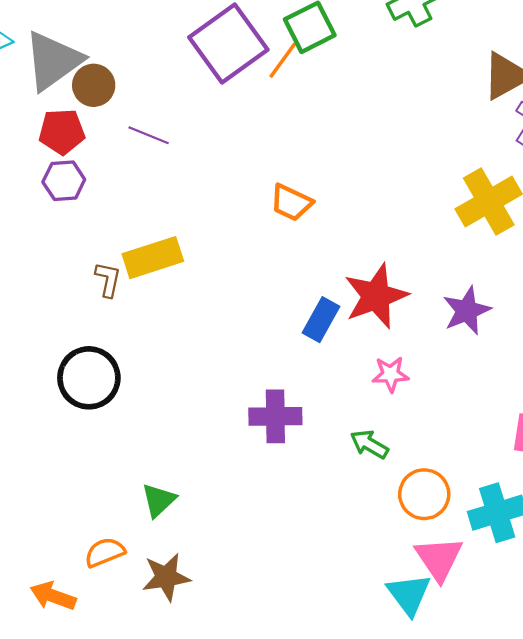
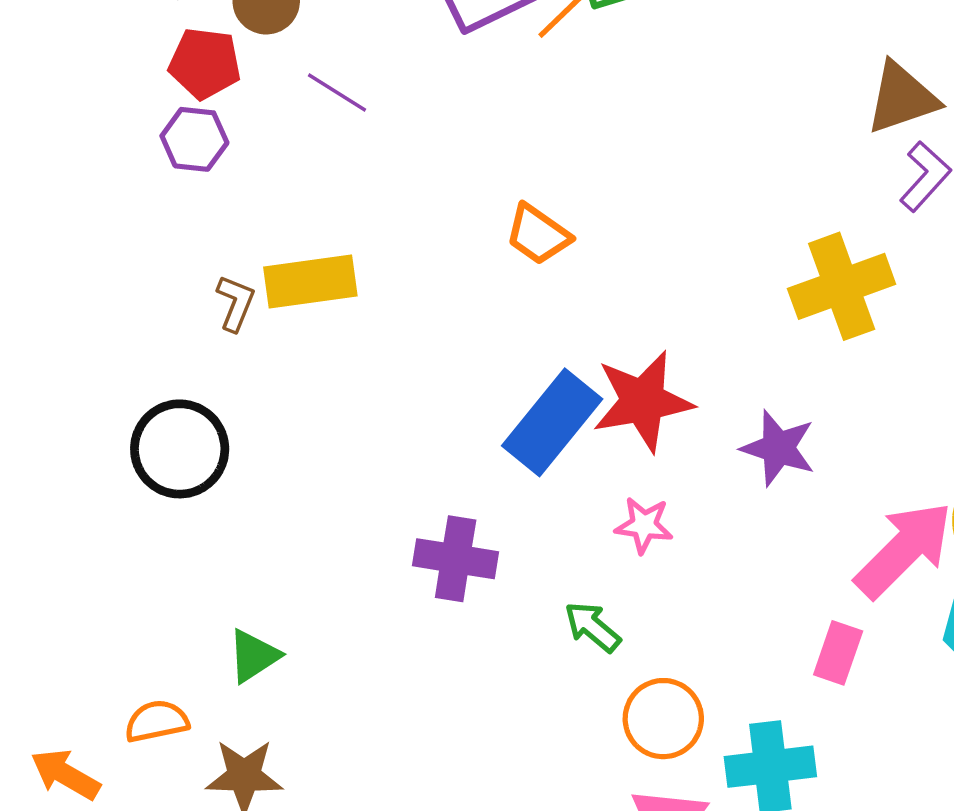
purple star: (467, 311) -> (778, 448), turned 30
blue rectangle: (321, 320) -> (552, 422), size x1.5

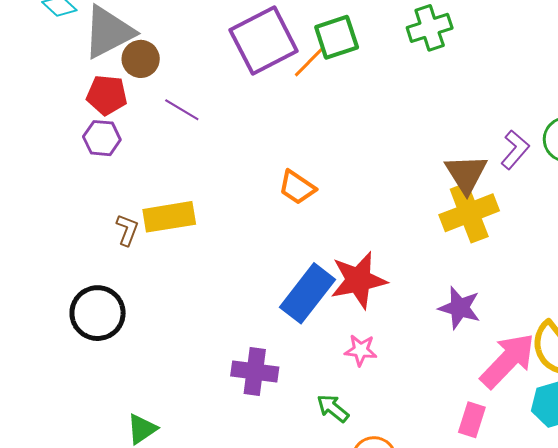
brown triangle: (902, 98) -> (466, 174), moved, turned -42
purple star: (778, 448) -> (460, 308), moved

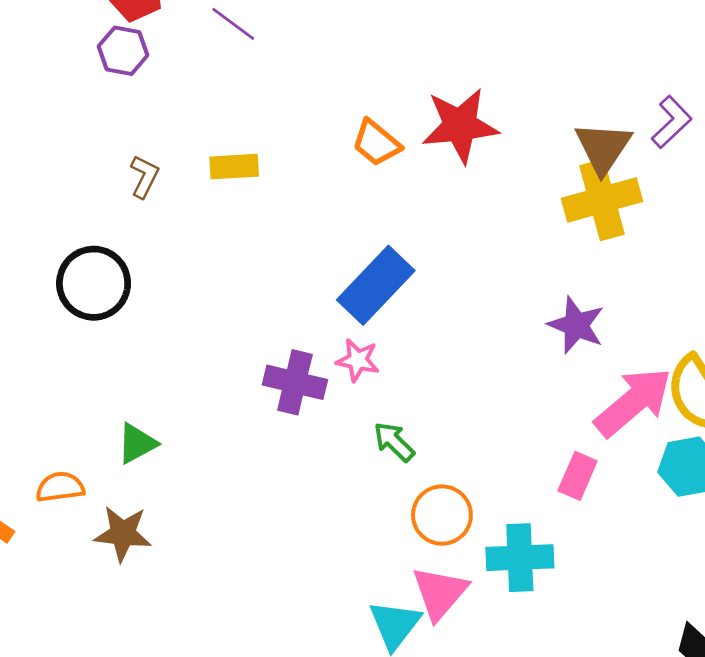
yellow rectangle: (169, 217) -> (234, 167), moved, size x0.7
red star: (358, 280) -> (460, 125), moved
pink star: (361, 350) -> (358, 360), moved

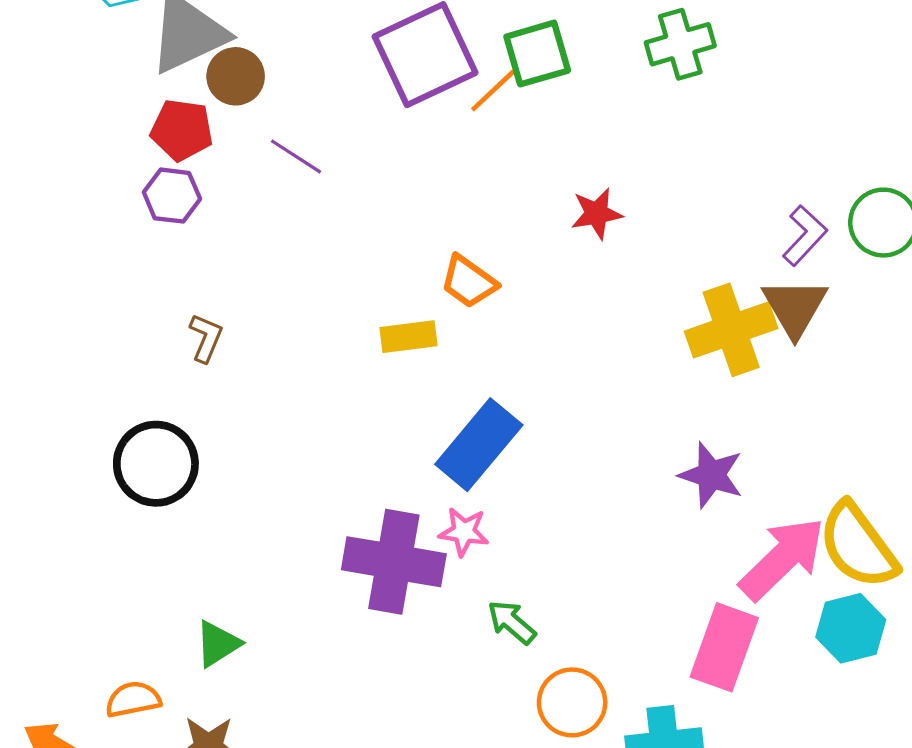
red star: (460, 125) -> (597, 214), moved, size x0.6
brown triangle: (603, 148) -> (795, 307), moved
yellow rectangle: (234, 167) -> (409, 337), moved
purple cross: (295, 382) -> (394, 562), size x1.4
pink rectangle: (578, 476) -> (724, 647), size x1.6

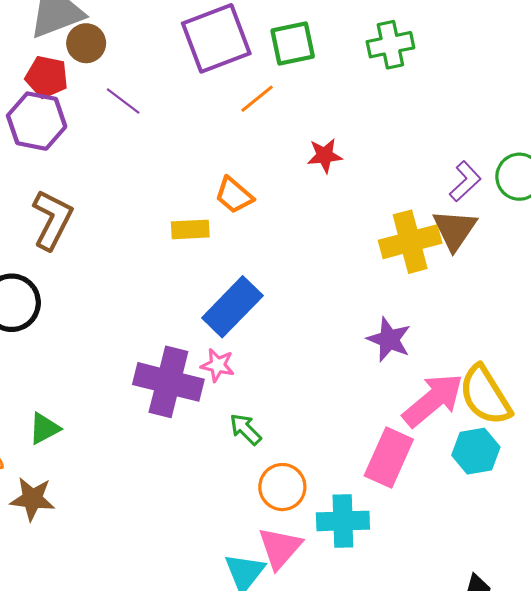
orange line: (493, 91) -> (257, 99), moved
purple hexagon: (172, 196) -> (37, 121), size x1.5
brown L-shape: (206, 338) -> (52, 220), size x1.8

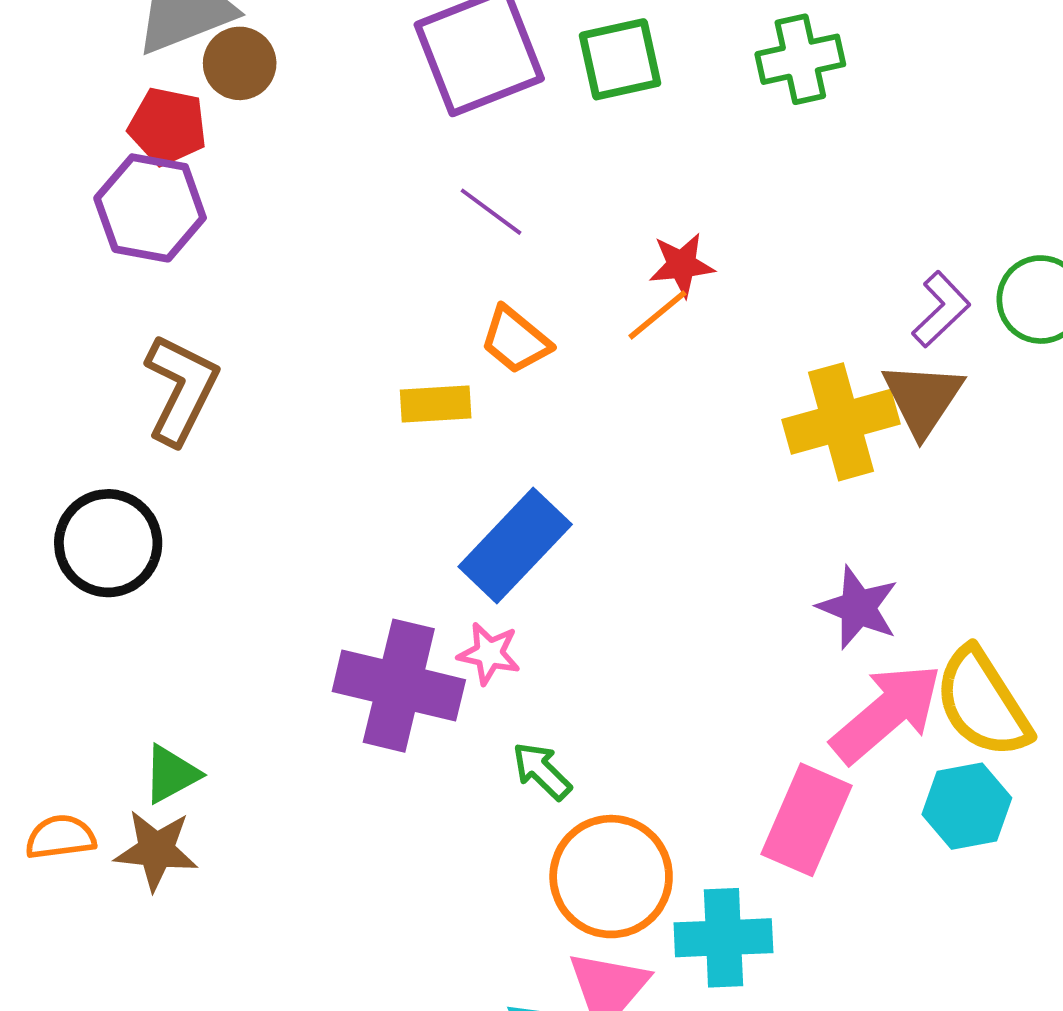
orange line: (257, 99) -> (657, 315), moved
purple line: (123, 101) -> (491, 212), moved
purple star: (389, 339) -> (858, 608), moved
orange circle: (282, 487) -> (611, 877), size x1.4
brown star: (32, 499) -> (156, 850), moved

